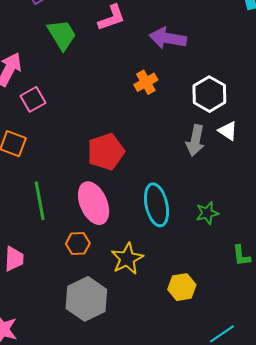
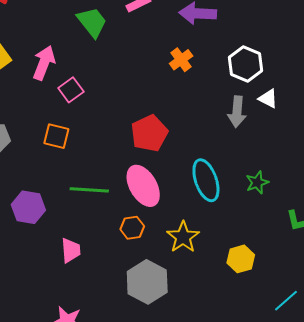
green line: (40, 201) -> (89, 190), turned -69

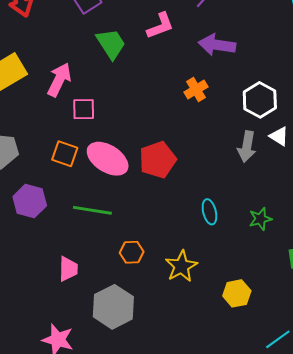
pink square: (71, 90) -> (84, 109), turned 30
cyan ellipse: (206, 180) -> (209, 212), size x0.6
pink ellipse: (143, 186) -> (108, 159), moved, turned -33
purple hexagon: (28, 207) -> (30, 201), moved
gray hexagon: (147, 282) -> (113, 307), moved

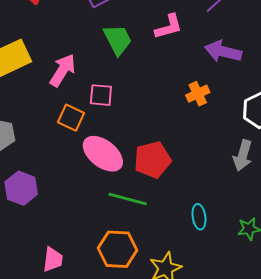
pink square: (84, 109) -> (101, 95), moved
orange square: (65, 154) -> (71, 118), moved
green line: (92, 210) -> (128, 199), moved
orange hexagon: (132, 252) -> (118, 249), size x1.6

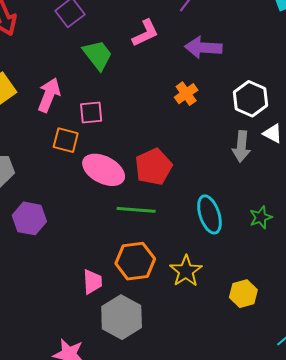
cyan ellipse: (199, 217) -> (209, 214), size x1.5
pink trapezoid: (53, 259) -> (92, 282), moved

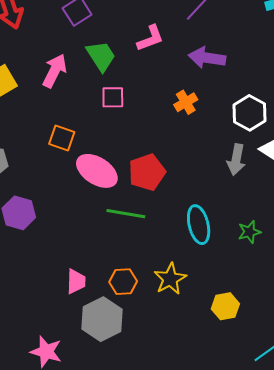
pink arrow: (49, 95) -> (55, 71), moved
pink square: (91, 113) -> (113, 97), moved
orange hexagon: (135, 261) -> (123, 282), moved, size x0.7

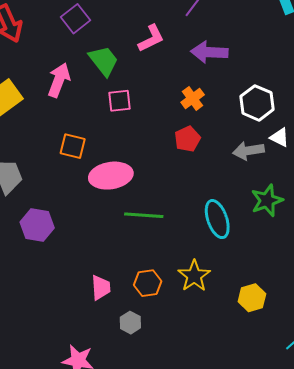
gray arrow: (236, 160) -> (248, 151), turned 76
pink ellipse: (97, 171) -> (111, 176), turned -36
red pentagon: (147, 172) -> (187, 139), moved, size x0.7
green star: (249, 232) -> (267, 200), moved, size x1.4
gray hexagon: (102, 319) -> (130, 323), size x0.5

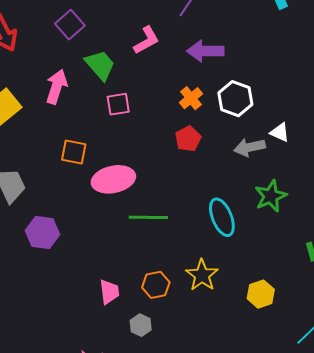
white hexagon: (257, 103) -> (235, 99), moved

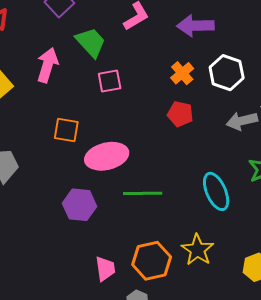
red pentagon: (188, 139) -> (180, 114), turned -30
purple hexagon: (42, 233) -> (80, 205), moved
orange hexagon: (156, 285) -> (152, 261), size x1.4

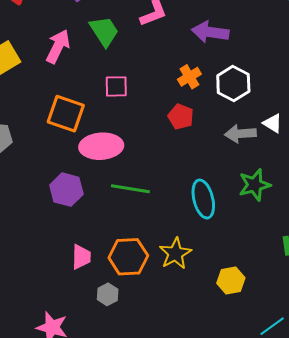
pink square: (110, 81) -> (116, 86), moved
orange square: (66, 130) -> (66, 114), size x1.4

